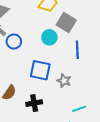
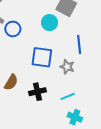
blue line: (77, 50) -> (79, 44), moved
cyan line: (79, 109) -> (68, 96), moved

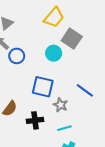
blue line: (79, 44) -> (85, 90), moved, turned -54
gray star: (67, 67) -> (60, 105), moved

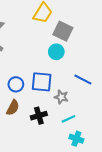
cyan circle: (54, 53) -> (56, 52), moved
blue circle: (17, 56) -> (16, 84), moved

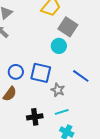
black cross: (39, 116) -> (35, 117), moved

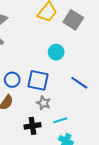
gray square: (68, 27) -> (73, 20), moved
gray star: (58, 90) -> (44, 103), moved

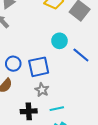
blue square: (38, 80) -> (39, 67), turned -30
blue line: (79, 83) -> (81, 55), moved

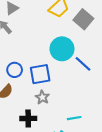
cyan circle: (59, 41) -> (62, 49), size x1.5
cyan line: (57, 109) -> (74, 118), moved

